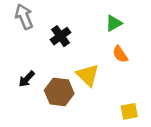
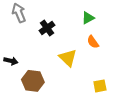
black arrow: (27, 79) -> (11, 61), moved, turned -120
brown hexagon: (59, 92) -> (33, 81), moved

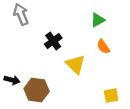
black cross: (47, 28) -> (53, 41), moved
black arrow: (11, 61) -> (12, 80), moved

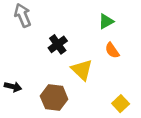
brown hexagon: (37, 90) -> (54, 98), moved
yellow square: (111, 96) -> (121, 104), turned -32

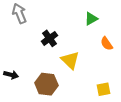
orange semicircle: (112, 50) -> (107, 44), moved
yellow square: (121, 104) -> (104, 89), turned 32

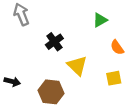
yellow square: (104, 89) -> (114, 78), moved

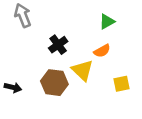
orange semicircle: (117, 47) -> (102, 51), moved, turned -84
brown hexagon: (51, 92) -> (54, 83), moved

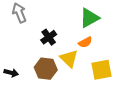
green triangle: (107, 22) -> (89, 18), size x1.5
yellow square: (122, 84) -> (102, 70), size x1.5

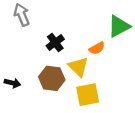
green triangle: (89, 18) -> (119, 26), moved
yellow square: (102, 70) -> (88, 95), moved

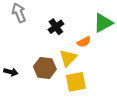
black cross: (55, 42) -> (56, 27), moved
yellow triangle: (78, 67) -> (68, 58), turned 30

